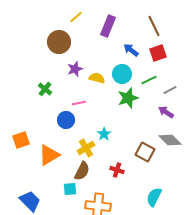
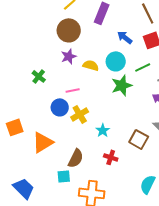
brown circle: (59, 42) -> (69, 30), moved
cyan star: (104, 134) -> (103, 130), moved
yellow cross: (86, 148) -> (80, 114), moved

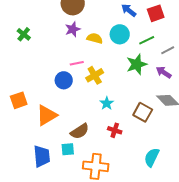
green cross: (39, 76) -> (24, 34), moved
green star: (122, 85) -> (137, 64), moved
yellow cross: (80, 114) -> (95, 75), moved
brown semicircle: (76, 158) -> (80, 131), turned 30
blue trapezoid: (24, 188) -> (42, 156), moved, turned 40

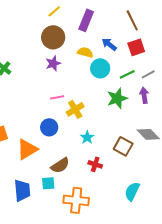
yellow semicircle: (95, 38) -> (85, 52), moved
gray line: (168, 50) -> (148, 74), moved
purple arrow: (164, 72) -> (144, 95), moved, turned 49
blue circle: (64, 80) -> (49, 127), moved

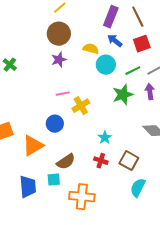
purple rectangle: (86, 20) -> (111, 17), moved
cyan star: (87, 137) -> (105, 138), moved
brown square: (123, 146) -> (129, 161), moved

